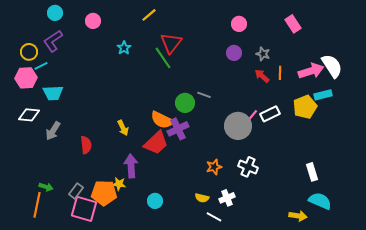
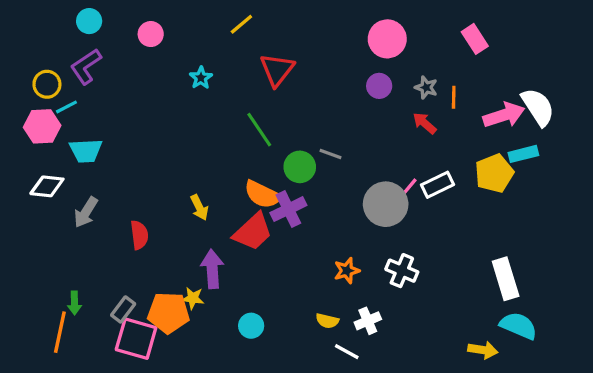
pink circle: (239, 24) -> (387, 39), size x1.5
green line: (163, 58) -> (259, 130), moved
orange line: (280, 73) -> (454, 97), moved
white rectangle: (312, 172) -> (506, 279), size x1.4
green arrow: (46, 187) -> (75, 303), turned 72

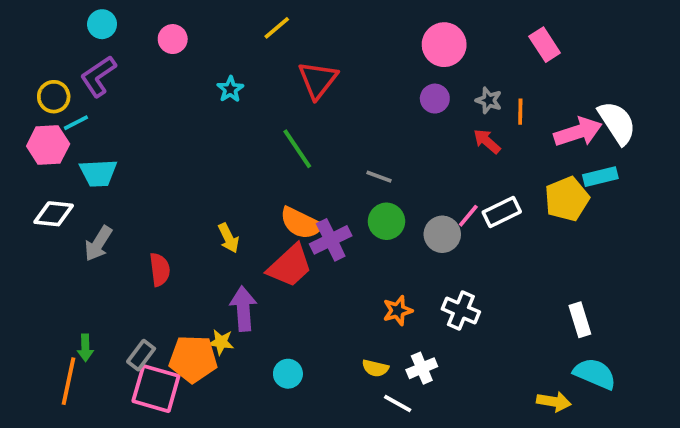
green circle: (300, 167) -> (386, 221), moved
gray circle: (386, 204) -> (442, 234), size x0.7
white rectangle: (506, 279) -> (580, 320), size x0.7

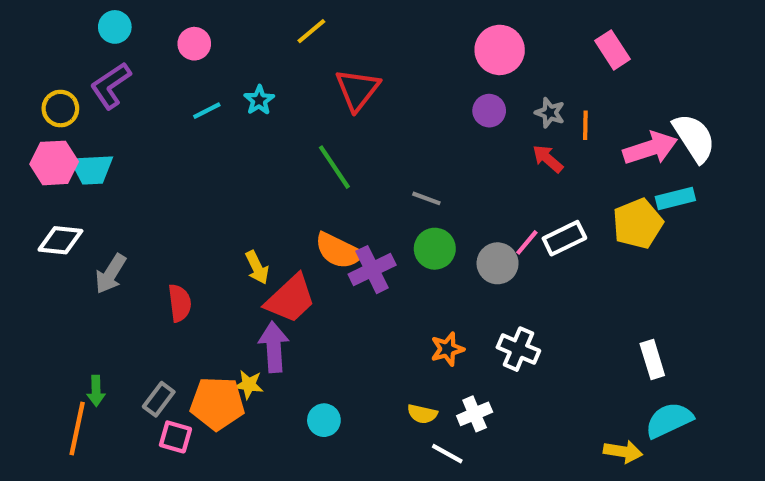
cyan line: (76, 123) -> (207, 111), moved
cyan trapezoid: (98, 173) -> (92, 169), moved
red trapezoid: (290, 266) -> (290, 299), moved
cyan semicircle: (595, 374) -> (669, 420), turned -48
pink square: (156, 389) -> (175, 437), size x0.6

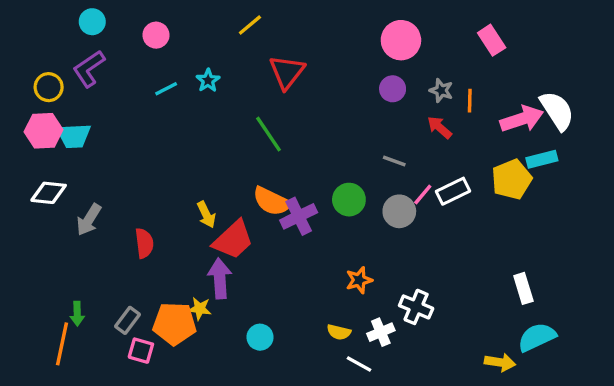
gray line: (426, 198) -> (394, 161), moved
white cross: (518, 349) -> (416, 307), moved

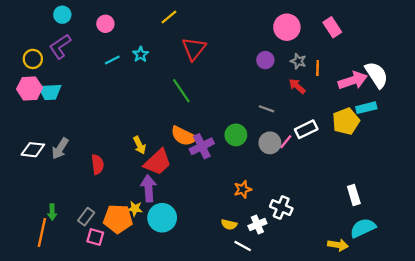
pink circle: (401, 40) -> (287, 27), moved
white diamond: (49, 193) -> (33, 150), moved
pink line: (423, 195) -> (286, 142), moved
cyan circle: (260, 337) -> (162, 218), moved, size x1.6

